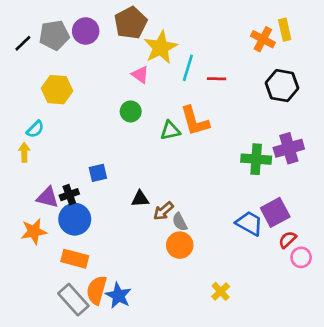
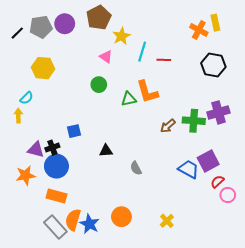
yellow star: (161, 47) -> (121, 36), size x0.7
brown arrow: (163, 211) -> (168, 126), moved
orange circle: (180, 245) -> (121, 217), moved

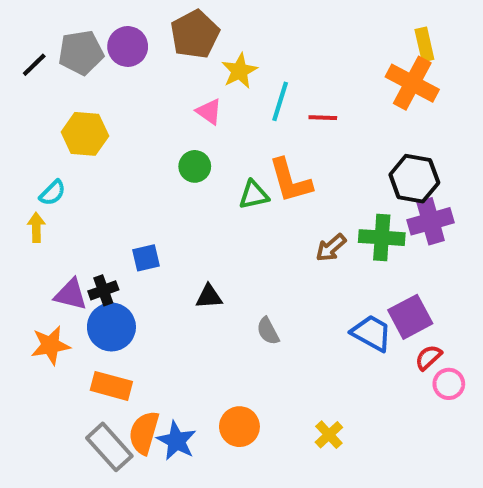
orange cross: (199, 30) -> (412, 83), moved, size x1.4
black hexagon: (213, 65) -> (414, 179), moved

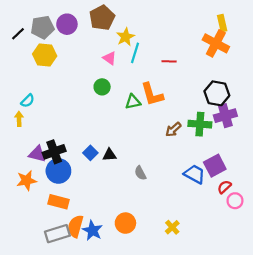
cyan line: (280, 101) -> (135, 53), moved
yellow hexagon: (85, 134) -> (45, 55), moved
blue square: (146, 258) -> (90, 153), moved, turned -32
black cross: (103, 290) -> (54, 152), size x1.5
gray rectangle: (109, 447) -> (57, 234), turned -65

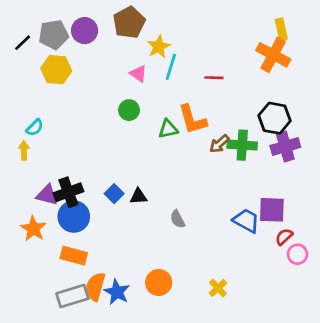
green cross: (200, 124) -> (242, 145), moved
brown arrow: (173, 129) -> (219, 144), moved
purple square: (215, 166) -> (272, 210), turned 30
orange star: (27, 180) -> (33, 229), turned -30

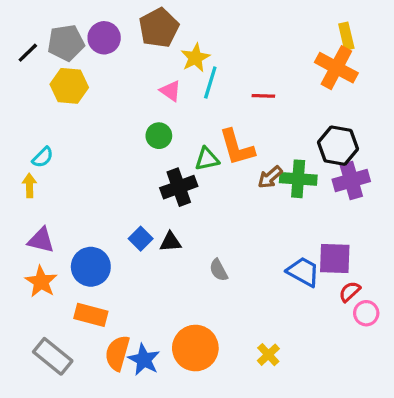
black cross: (68, 192) -> (179, 187), moved
purple triangle: (47, 195) -> (41, 240), moved
orange circle: (159, 283) -> (195, 348), size x1.4
gray rectangle: (72, 296) -> (53, 356), moved, turned 56

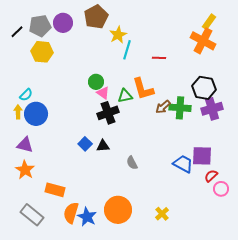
yellow rectangle: (346, 36) -> (209, 22), turned 49
pink triangle: (170, 91) -> (103, 93), moved
blue circle: (91, 267) -> (36, 114), moved

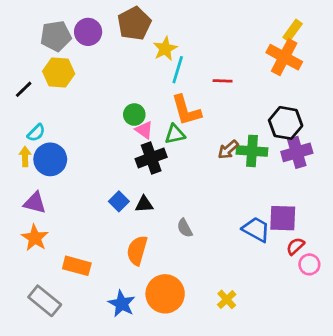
black line: (17, 32) -> (24, 89), moved
orange L-shape: (143, 89) -> (186, 110), moved
orange semicircle: (71, 213) -> (137, 250), moved

